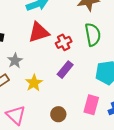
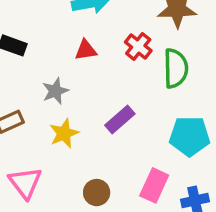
red triangle: (39, 32) -> (86, 50), size x0.6
red cross: (64, 42) -> (138, 46), moved, turned -35
gray star: (15, 61) -> (55, 91), moved

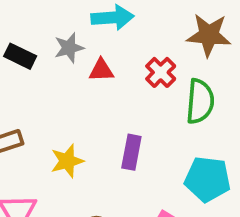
gray star: (55, 91) -> (69, 48), moved
purple rectangle: (120, 119) -> (131, 152), turned -44

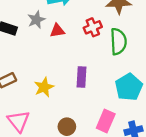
red cross: (161, 72) -> (93, 27), turned 30
cyan pentagon: (208, 179) -> (129, 87), turned -30

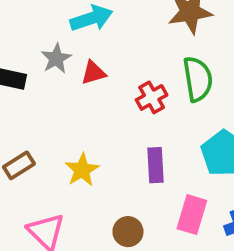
red cross: (93, 27) -> (152, 97), moved
purple rectangle: (82, 77) -> (155, 165), moved

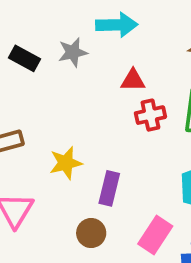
red triangle: (93, 73) -> (133, 80), moved
purple rectangle: (155, 165) -> (109, 188), moved

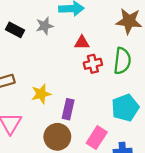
brown circle: (91, 233) -> (57, 137), size x1.5

